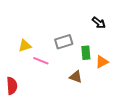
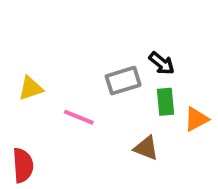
black arrow: (99, 23) -> (162, 63), moved
yellow triangle: (25, 46) -> (31, 88), moved

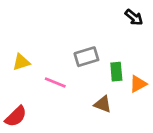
black arrow: (162, 63) -> (134, 17), moved
red semicircle: (23, 165) -> (16, 116), turned 50

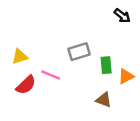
brown triangle: (103, 104) -> (104, 100), moved
red semicircle: (16, 116) -> (26, 85), moved

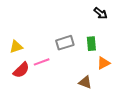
green rectangle: (106, 65) -> (91, 44), moved
pink line: (51, 75) -> (42, 62), turned -42

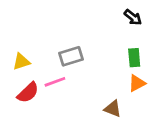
gray rectangle: (65, 43) -> (71, 56), moved
green rectangle: (91, 44) -> (134, 58), moved

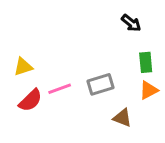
black arrow: (133, 17) -> (131, 23), moved
gray rectangle: (71, 56) -> (100, 84), moved

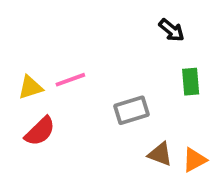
pink line: (60, 89) -> (70, 80), moved
orange triangle: (149, 90) -> (194, 160), moved

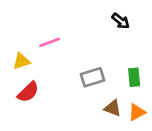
pink line: (70, 80) -> (50, 42), moved
green rectangle: (191, 82) -> (134, 77), moved

